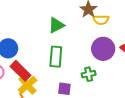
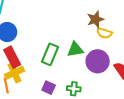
green triangle: (56, 25) -> (75, 49), moved
green cross: (89, 74) -> (74, 89), moved

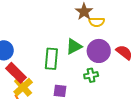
green cross: (74, 89) -> (91, 75), moved

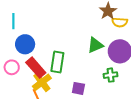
green rectangle: (51, 59) -> (57, 62), moved

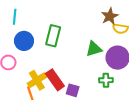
green rectangle: (57, 62) -> (53, 36), moved
red rectangle: (36, 68) -> (55, 80), moved

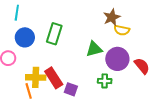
yellow cross: (37, 80) -> (36, 77), turned 30

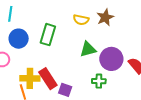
yellow semicircle: (122, 30) -> (81, 20), moved

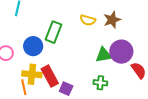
blue circle: (19, 39) -> (33, 46), moved
green triangle: (88, 49) -> (104, 55), moved
purple circle: (111, 59) -> (121, 52), moved

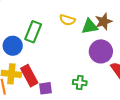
brown star: (112, 20) -> (104, 22), moved
green triangle: (104, 55) -> (90, 26), moved
purple square: (66, 89) -> (46, 88), turned -32

